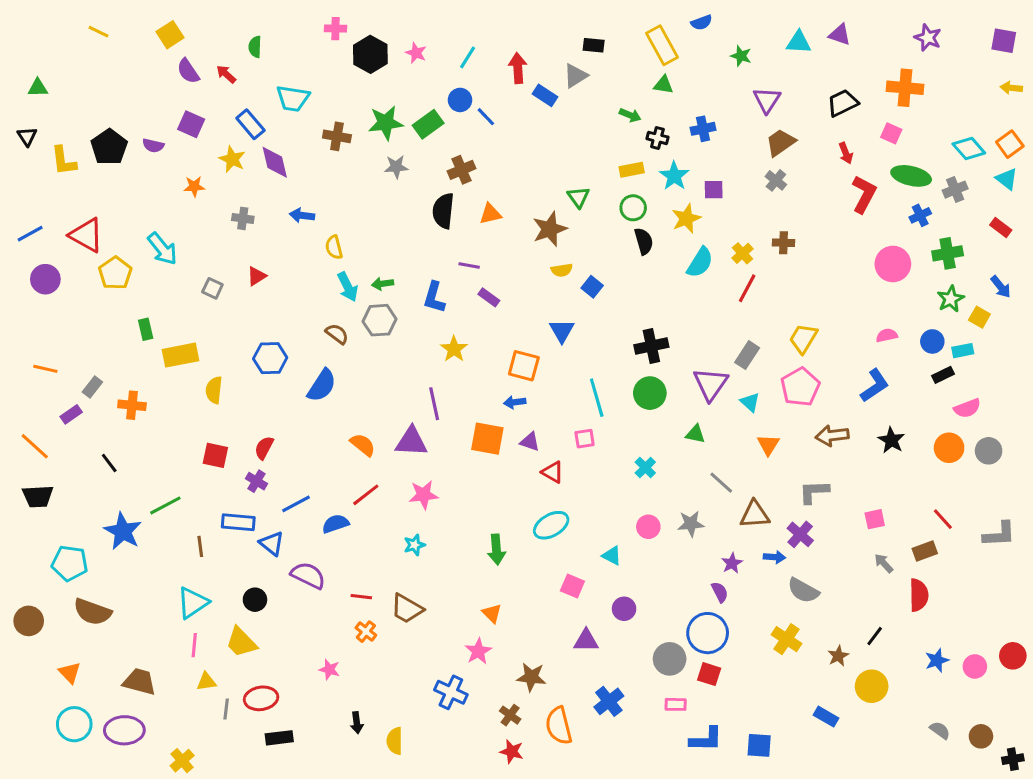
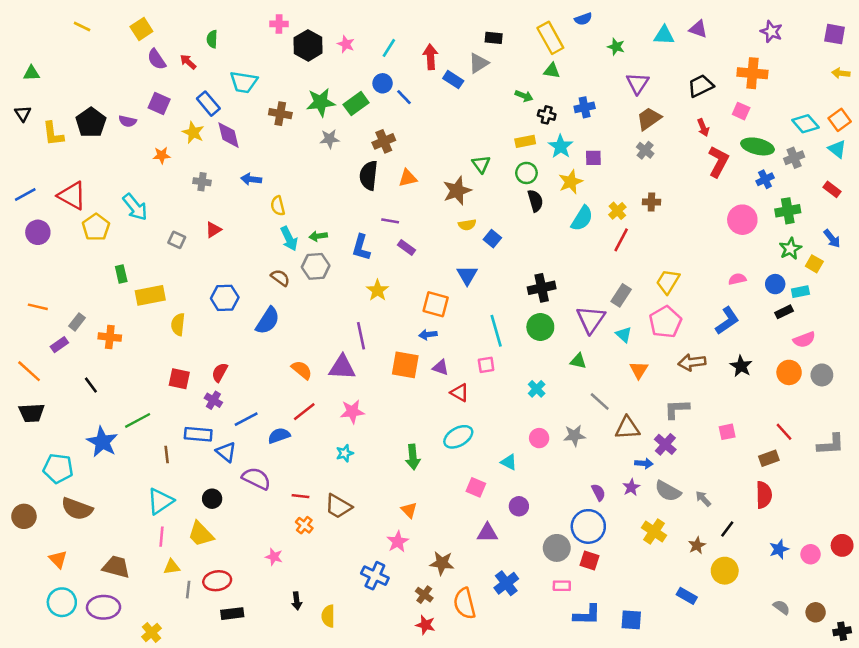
purple star: (732, 563) -> (631, 487), moved
gray arrow: (884, 563) -> (703, 499), moved

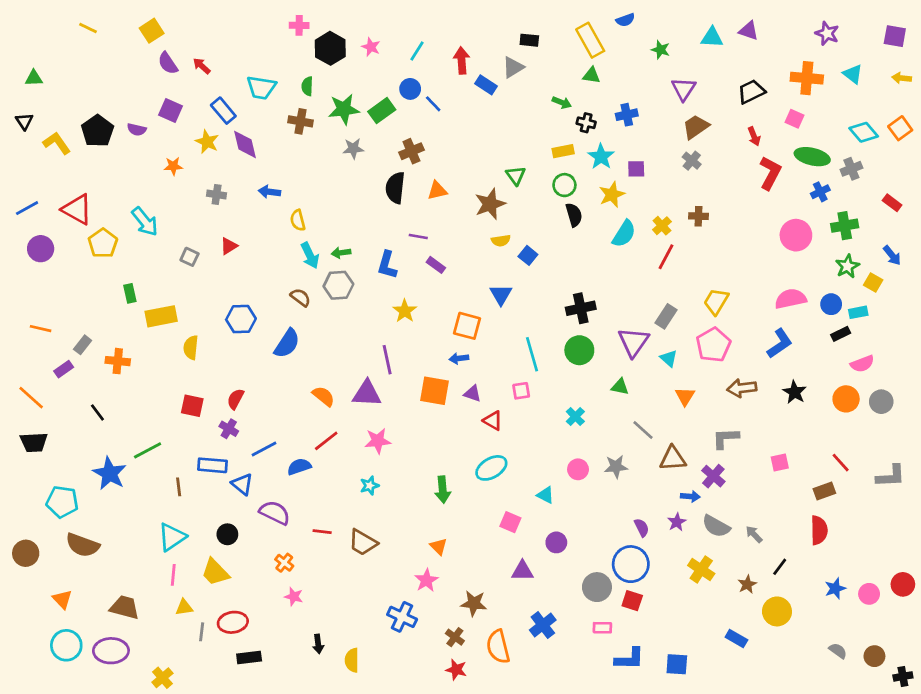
green semicircle: (212, 39) -> (307, 86), moved
yellow L-shape: (53, 134) -> (57, 143), turned 152
cyan triangle: (837, 149) -> (853, 74), moved
pink semicircle: (737, 279) -> (791, 299), size x1.6
orange cross: (304, 525) -> (284, 563), moved

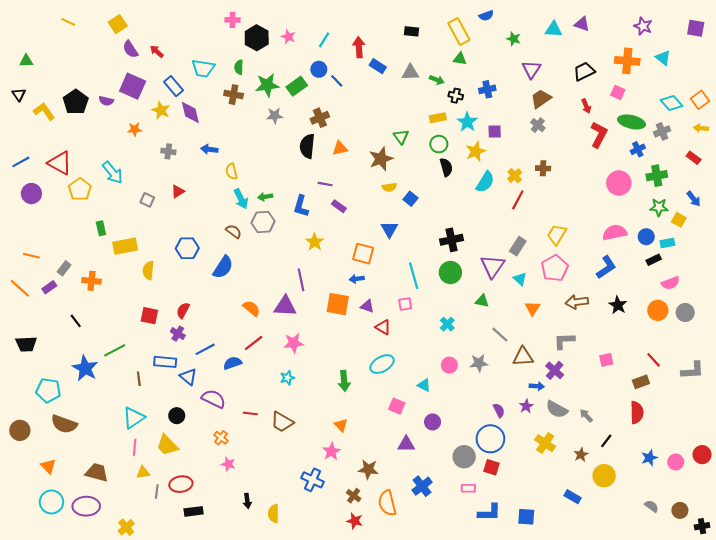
gray triangle: (513, 67) -> (410, 72), moved, turned 30
yellow arrow: (902, 78) -> (701, 128), moved
purple square: (171, 111) -> (133, 86), size x1.4
green star: (847, 266) -> (659, 207), turned 30
orange line: (31, 398) -> (20, 288), moved

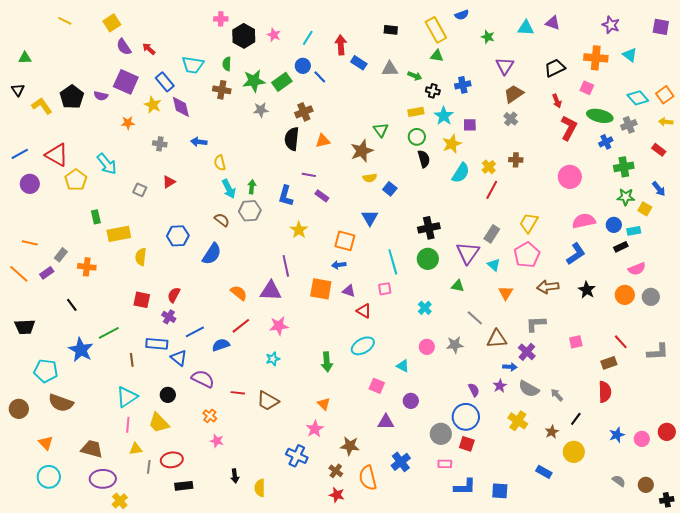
pink circle: (619, 183) -> (570, 177), moved
green arrow: (265, 197) -> (252, 187), turned 104
purple ellipse: (86, 506) -> (103, 479), moved

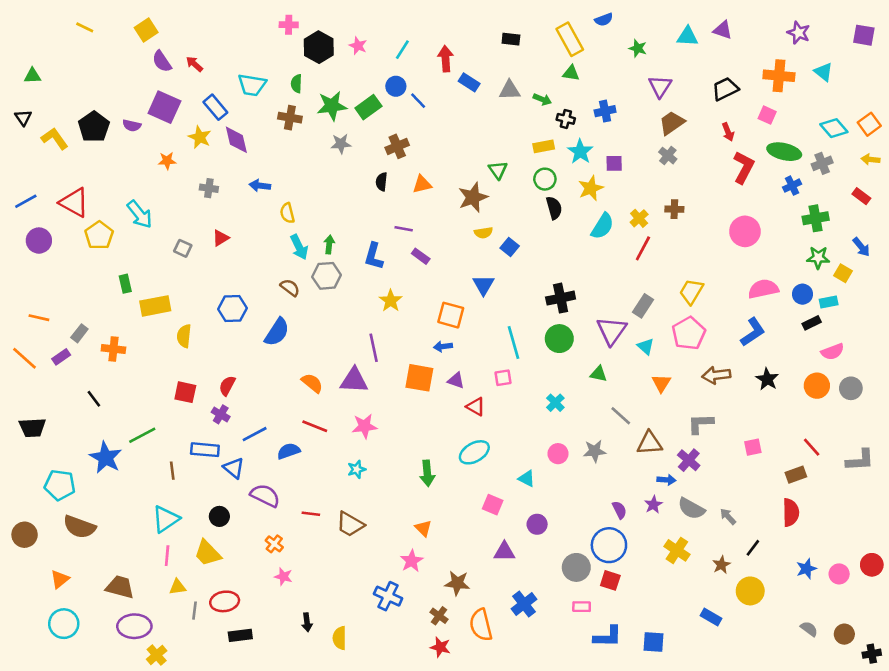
black semicircle: (292, 139) -> (381, 182), size x0.6
red line: (241, 326) -> (315, 426), turned 60
orange triangle: (46, 443) -> (60, 579), turned 35

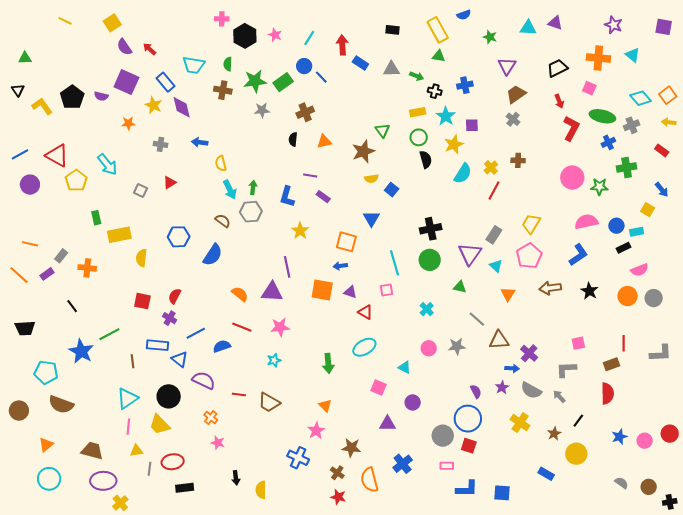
green star: (818, 258) -> (599, 187), moved
gray L-shape: (701, 424) -> (566, 369), moved
red line: (812, 447) -> (624, 343), turned 42
black circle: (219, 516) -> (169, 396), size x1.5

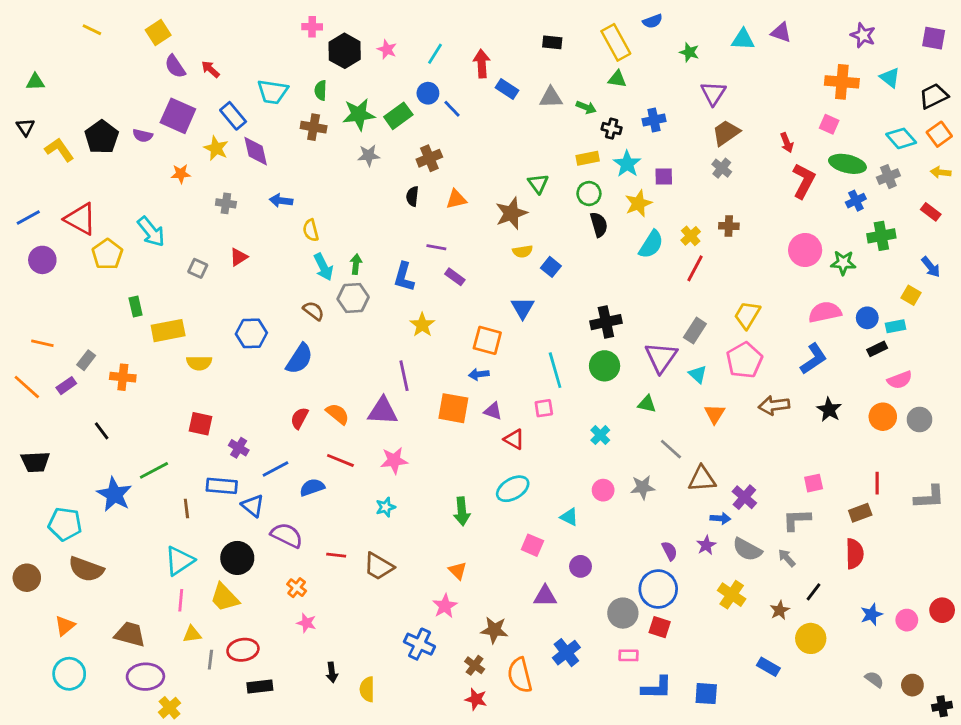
black trapezoid: (557, 68) -> (934, 96), moved
yellow semicircle: (141, 258) -> (199, 363), turned -96
red semicircle: (175, 296) -> (299, 418), moved

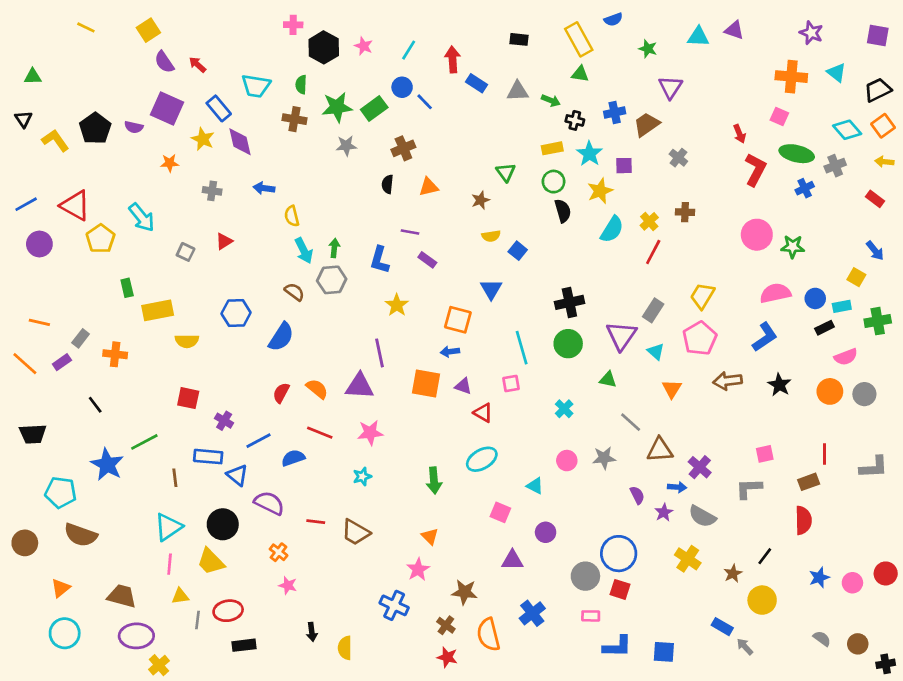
brown trapezoid: (726, 133) -> (647, 124), moved
brown star: (511, 213) -> (480, 200), size x0.6
green cross: (881, 236) -> (878, 321), moved
purple semicircle: (669, 551) -> (637, 495), moved
gray arrow: (787, 558) -> (745, 647), moved

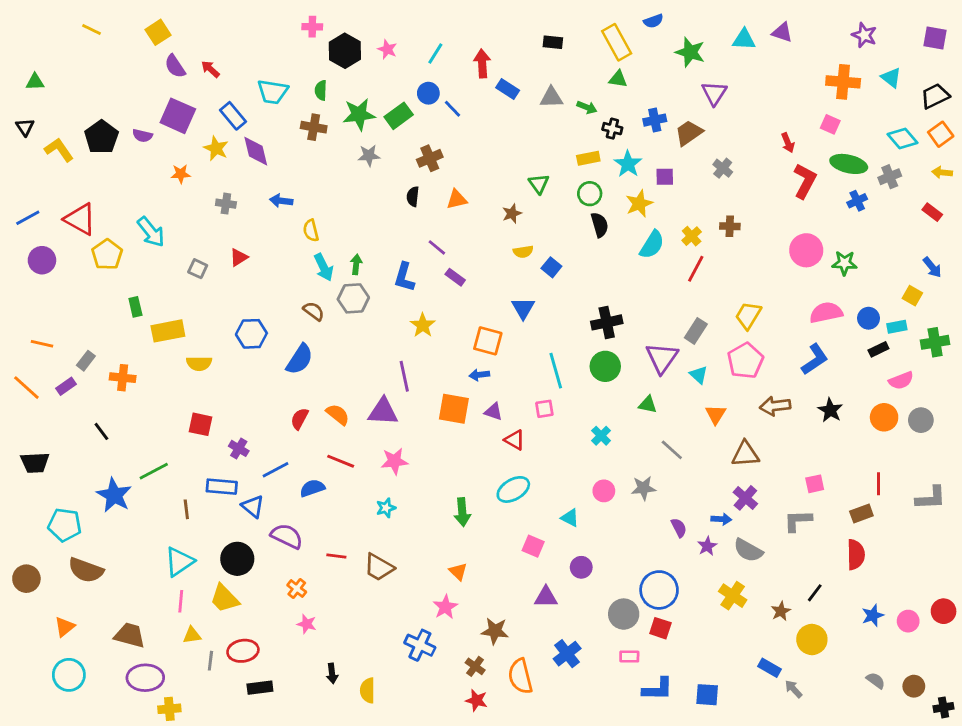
green star: (648, 49) -> (690, 52), size x1.5
purple line: (410, 232) -> (437, 247), turned 30
brown triangle: (660, 450) -> (745, 454), moved
yellow cross: (159, 665) -> (169, 709), turned 36

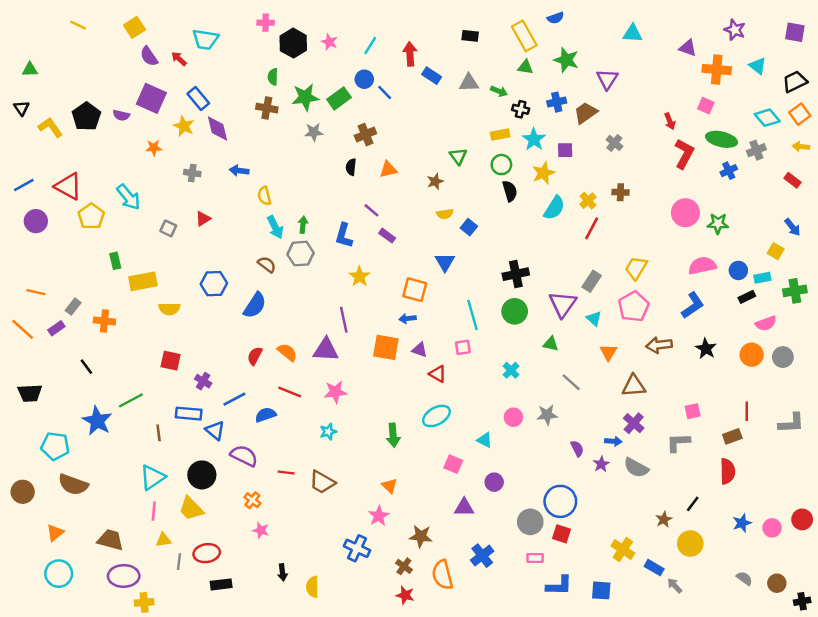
purple triangle: (782, 32) -> (688, 48), moved
green star: (690, 52) -> (566, 60), moved
cyan trapezoid: (273, 92) -> (205, 39), moved
yellow cross: (733, 596) -> (623, 550), moved

